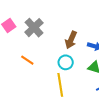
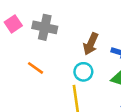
gray cross: (34, 28) -> (45, 27), turned -36

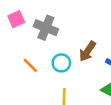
cyan circle: (83, 72) -> (61, 63), moved

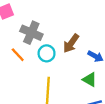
gray cross: (46, 28) -> (31, 33), moved

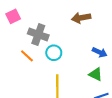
brown arrow: (71, 43) -> (81, 18), moved, turned 48

